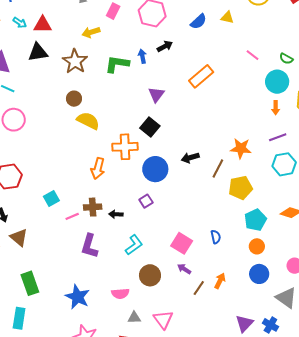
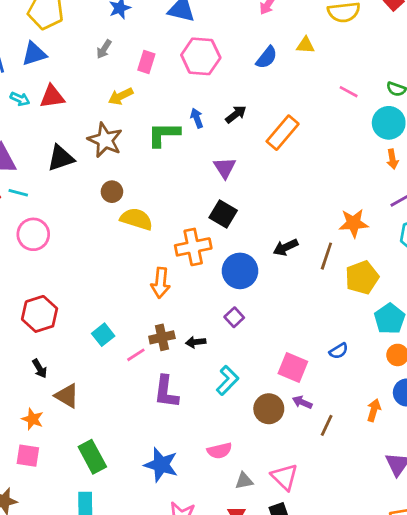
black arrow: (165, 46) -> (236, 114), moved
black triangle: (38, 52) -> (61, 158), moved
blue semicircle: (216, 237) -> (339, 351), turned 80
brown circle: (150, 275) -> (269, 409), moved
orange arrow: (220, 281) -> (374, 410), moved

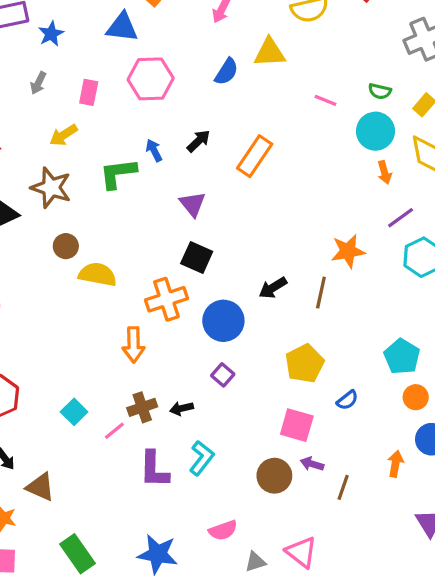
yellow triangle: (305, 45) -> (270, 53), size x1.5
yellow pentagon: (362, 278) -> (305, 364), moved
cyan L-shape: (227, 380) -> (202, 458), moved

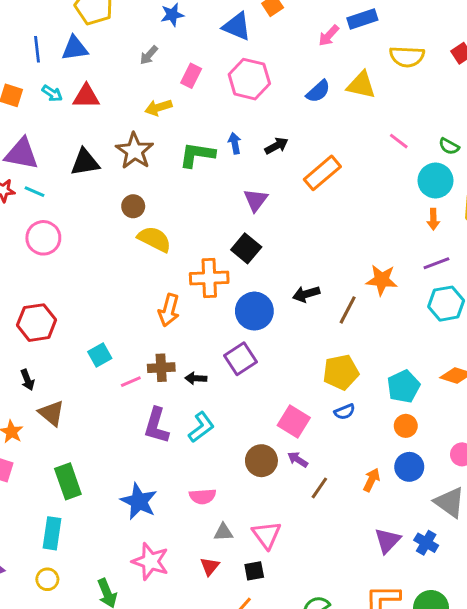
yellow pentagon: (305, 364) -> (341, 372), moved
purple square: (223, 375) -> (240, 359), size x1.5

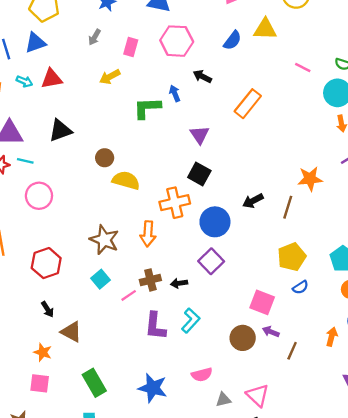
black arrow: (276, 146) -> (202, 76), moved, turned -114
brown star: (135, 151) -> (104, 240), moved

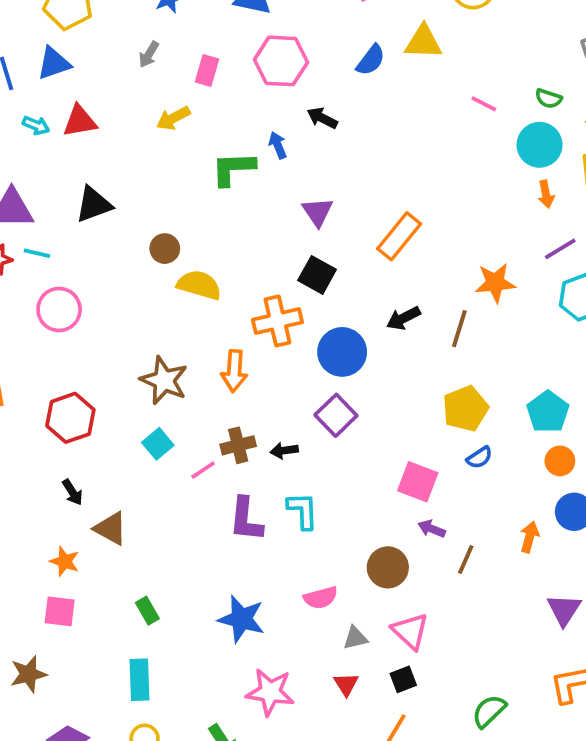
orange rectangle: (248, 104) -> (399, 236), moved
cyan L-shape: (191, 321) -> (303, 511), turned -45
brown circle: (243, 338) -> (388, 567), moved
green rectangle: (94, 383) -> (147, 611), size x0.6

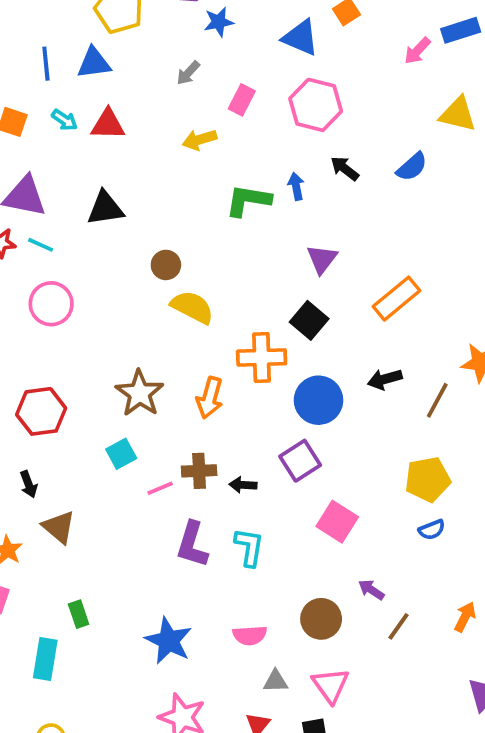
blue semicircle: (371, 60) -> (412, 167), moved
pink square: (418, 482) -> (337, 522), moved
cyan rectangle: (140, 680) -> (45, 659), moved

